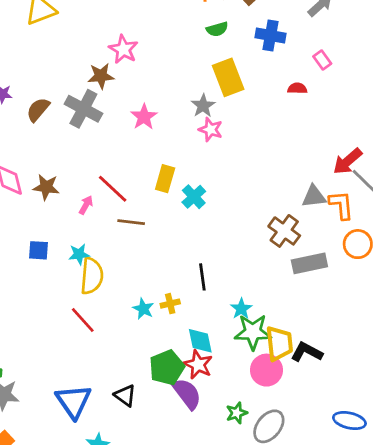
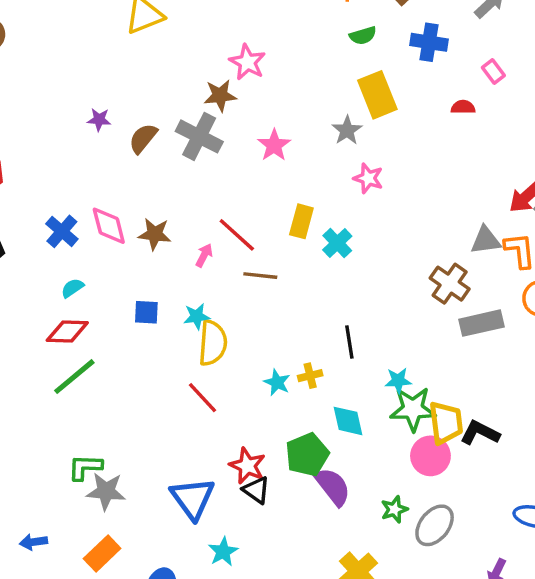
pink star: (211, 130) -> (368, 178), moved
cyan star: (241, 309) -> (398, 381), turned 30
red star: (198, 365) -> (247, 466), moved

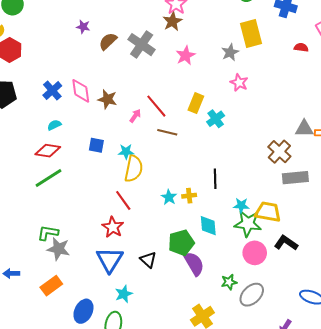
brown star: (220, 96) -> (172, 21), moved, turned -30
yellow trapezoid: (446, 423) -> (268, 212), moved, turned -80
red star: (247, 466) -> (113, 227), moved

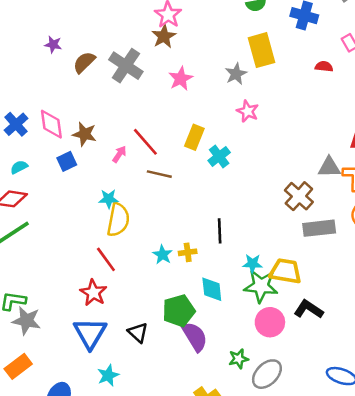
blue square: (96, 145) -> (67, 161), moved, turned -35

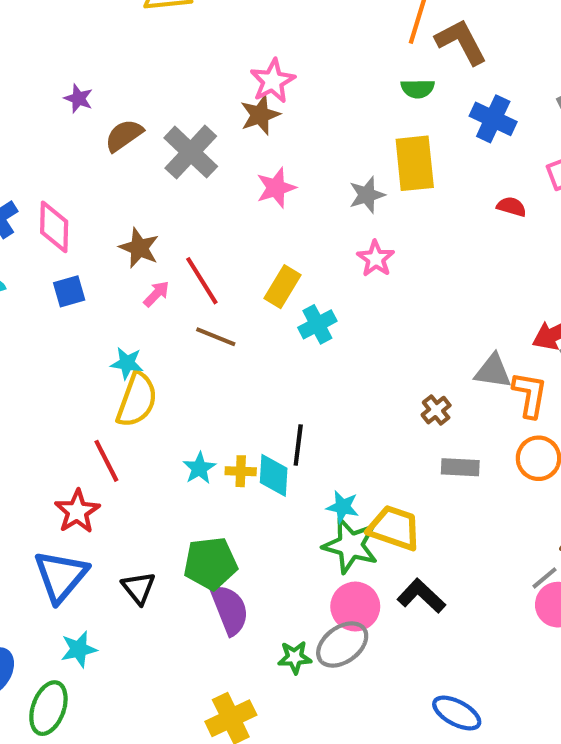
brown star: (85, 134) -> (139, 248), moved
brown cross: (299, 196) -> (436, 410), size x0.6
gray rectangle: (319, 228) -> (460, 467), size x0.7
cyan diamond: (212, 289) -> (274, 475), moved
gray ellipse: (267, 374) -> (342, 645), moved

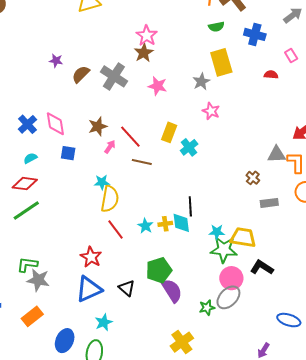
pink star: (276, 188) -> (158, 86), turned -30
brown star: (139, 248) -> (98, 126), turned -30
blue square: (69, 291) -> (68, 153), turned 35
red line: (106, 461) -> (115, 230), moved
blue triangle: (61, 576) -> (89, 289), turned 36

